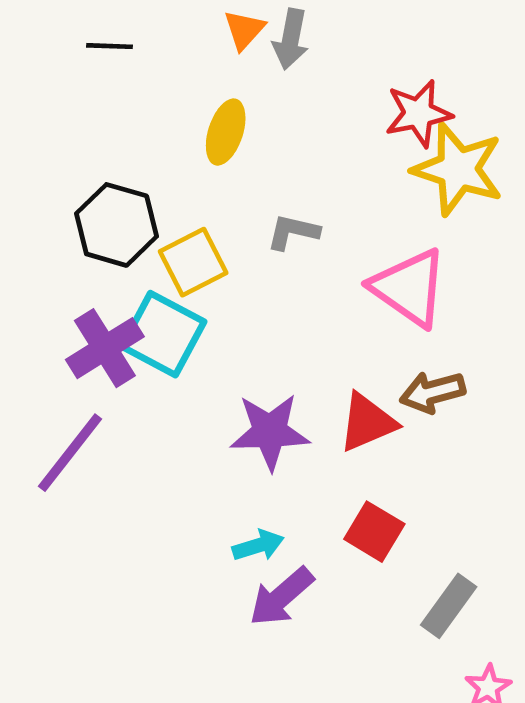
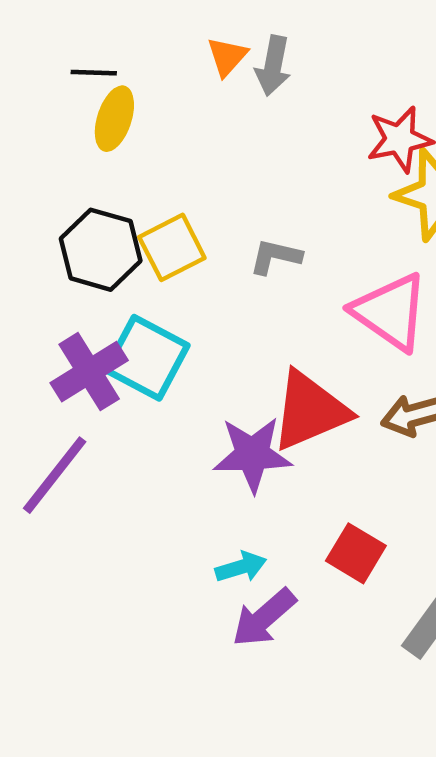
yellow ellipse: (226, 132) -> (114, 119), moved
yellow square: (193, 262) -> (172, 247), moved
red triangle: (367, 422) -> (310, 411), moved, size x1.4

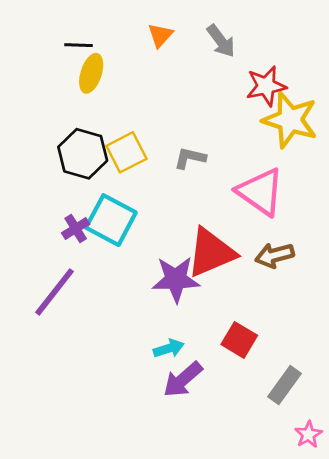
gray arrow: (273, 66) -> (221, 41), moved, turned -48
purple cross: (89, 372) -> (76, 229), size x0.6

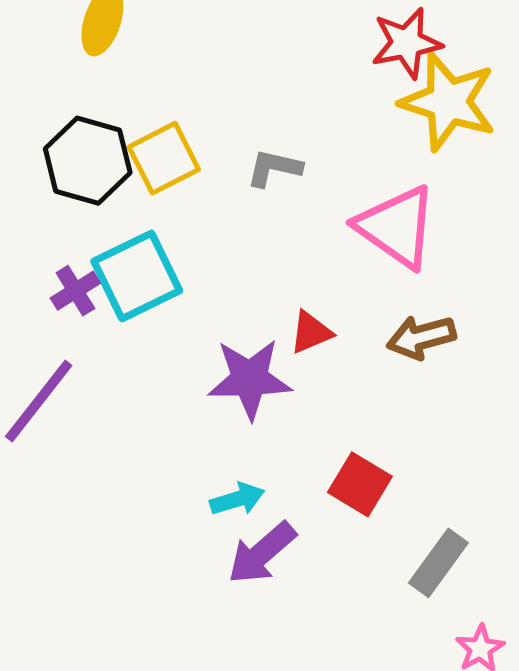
cyan square: (111, 220) -> (137, 276), turned 36
red triangle: (211, 252) -> (311, 332), size x0.5

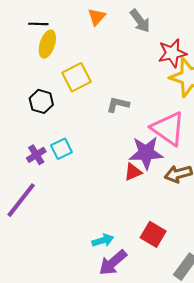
yellow square: (164, 158) -> (77, 77), moved
black hexagon: (88, 161) -> (41, 101), size x0.7
cyan square: (137, 276) -> (61, 149), size x0.6
purple star: (250, 379) -> (146, 153), moved

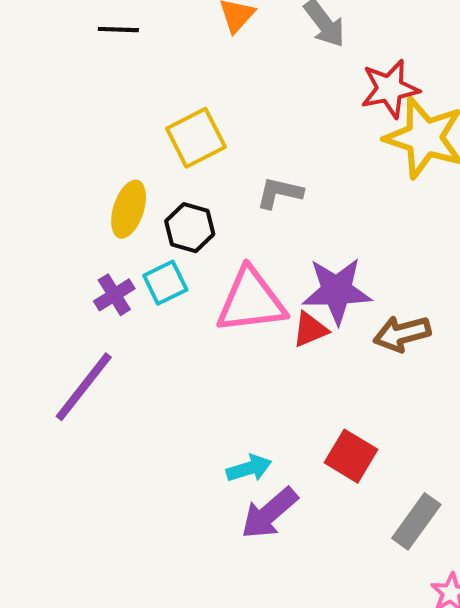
yellow ellipse: (47, 44) -> (129, 209), moved
black hexagon: (41, 101) -> (190, 228), moved
pink triangle: (168, 129) -> (251, 301), moved, turned -42

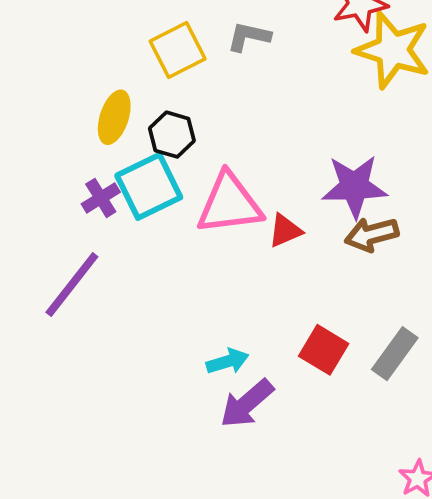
gray L-shape: (280, 193) -> (249, 37), moved
cyan square: (165, 283) -> (149, 186), size x1.6
purple star: (337, 291) -> (354, 186), moved
gray rectangle: (416, 521) -> (395, 354), moved

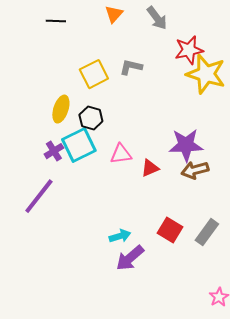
pink triangle: (229, 204) -> (121, 154), size x0.6

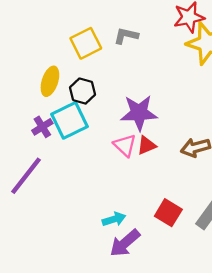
purple star: (186, 145) -> (139, 113), moved
pink triangle: (121, 154) -> (125, 145), moved, turned 50

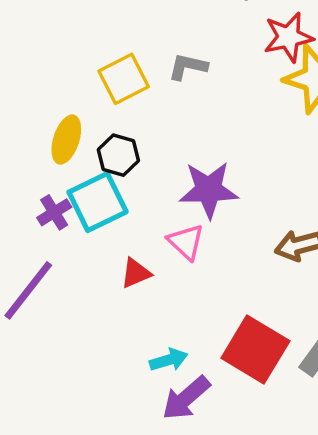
red triangle: (147, 145) -> (136, 273), moved
red square: (168, 213) -> (255, 349), size x1.5

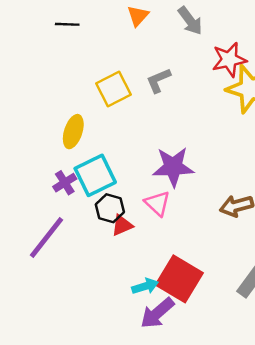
gray L-shape: (188, 67) -> (159, 80), turned -36
black hexagon: (118, 155) -> (110, 208), moved
red square: (255, 349) -> (179, 279), moved

